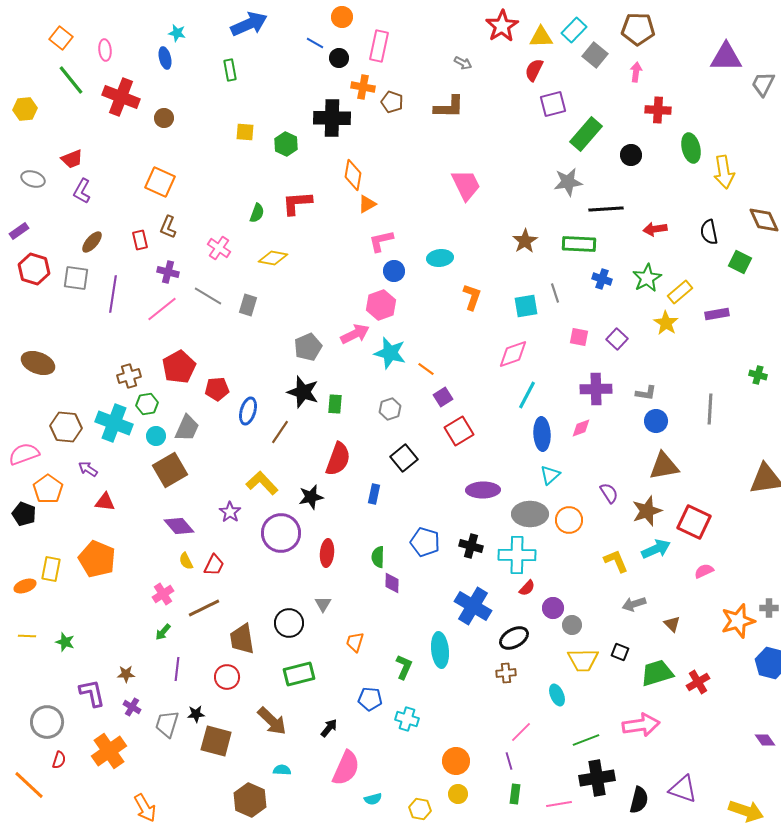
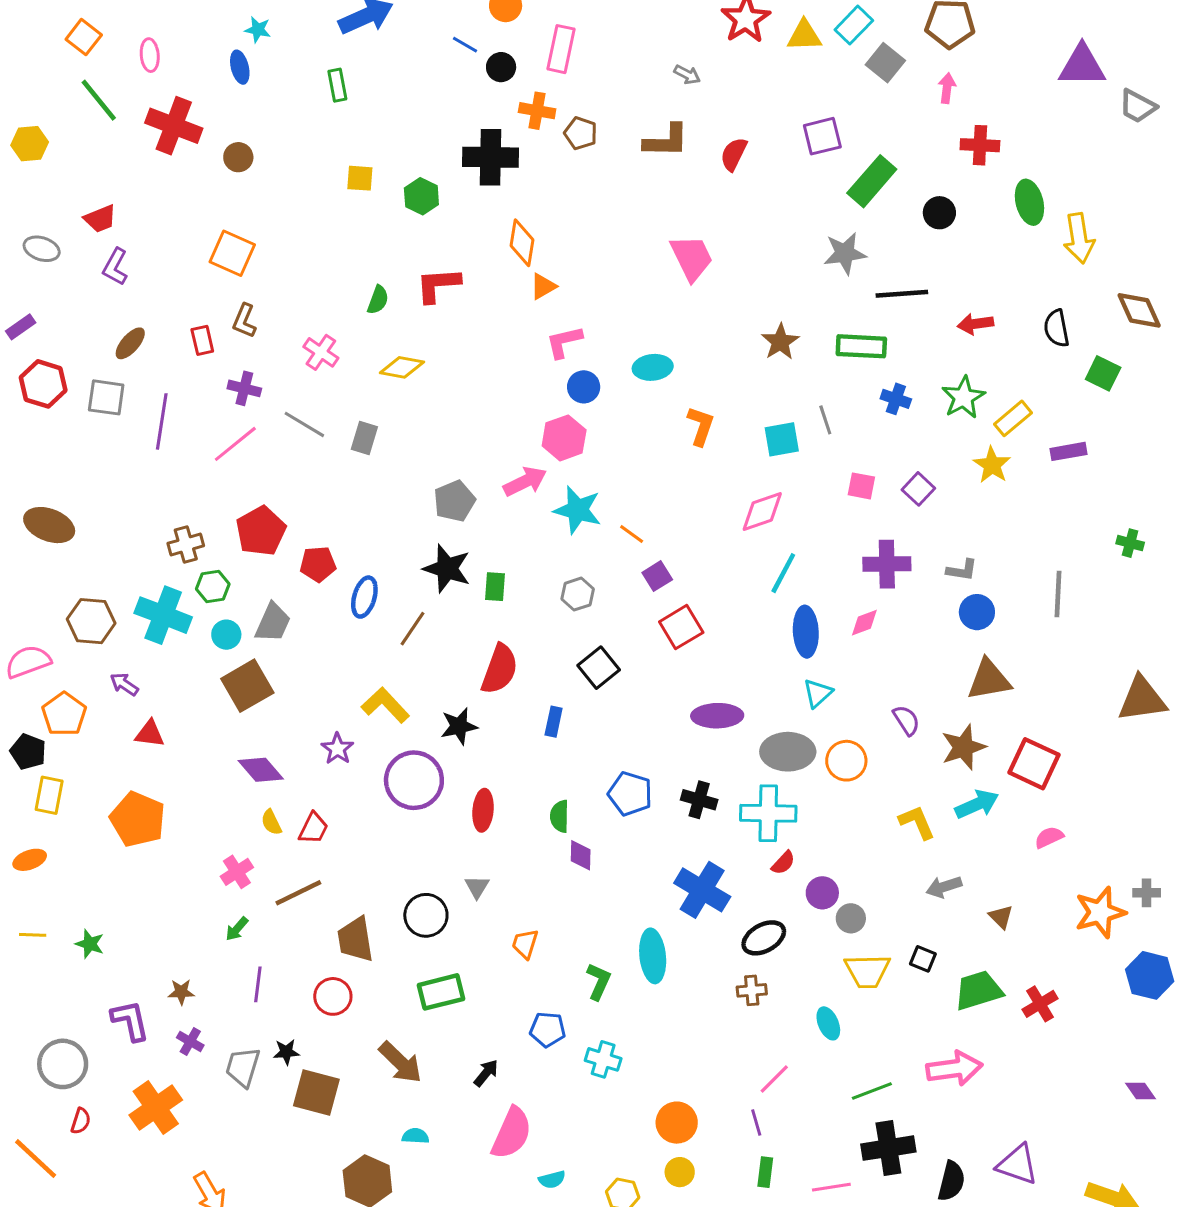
red semicircle: (534, 70) -> (734, 154), moved
gray trapezoid: (763, 84) -> (1138, 106), turned -88
yellow rectangle: (51, 569) -> (49, 795), moved

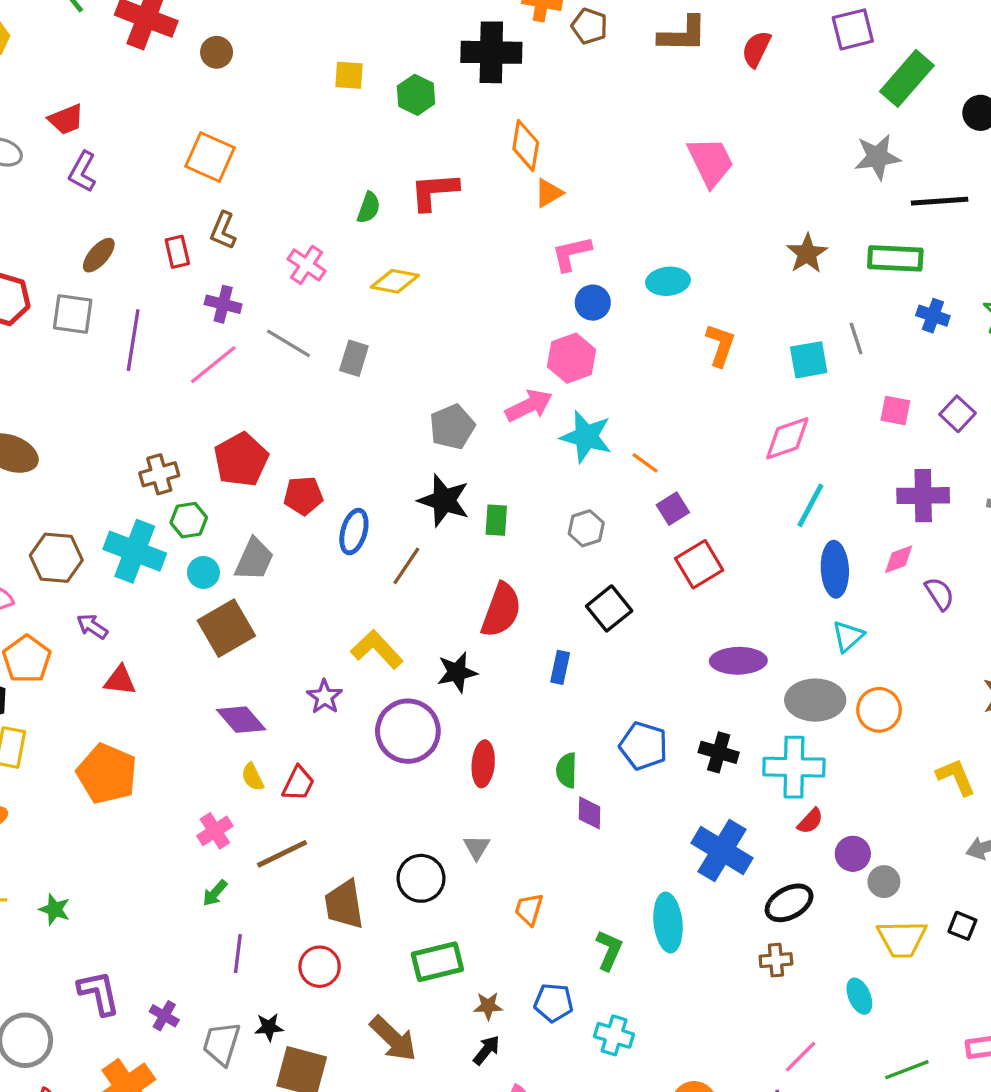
purple semicircle: (906, 720) -> (940, 594), moved
brown star: (181, 992) -> (488, 1006), moved

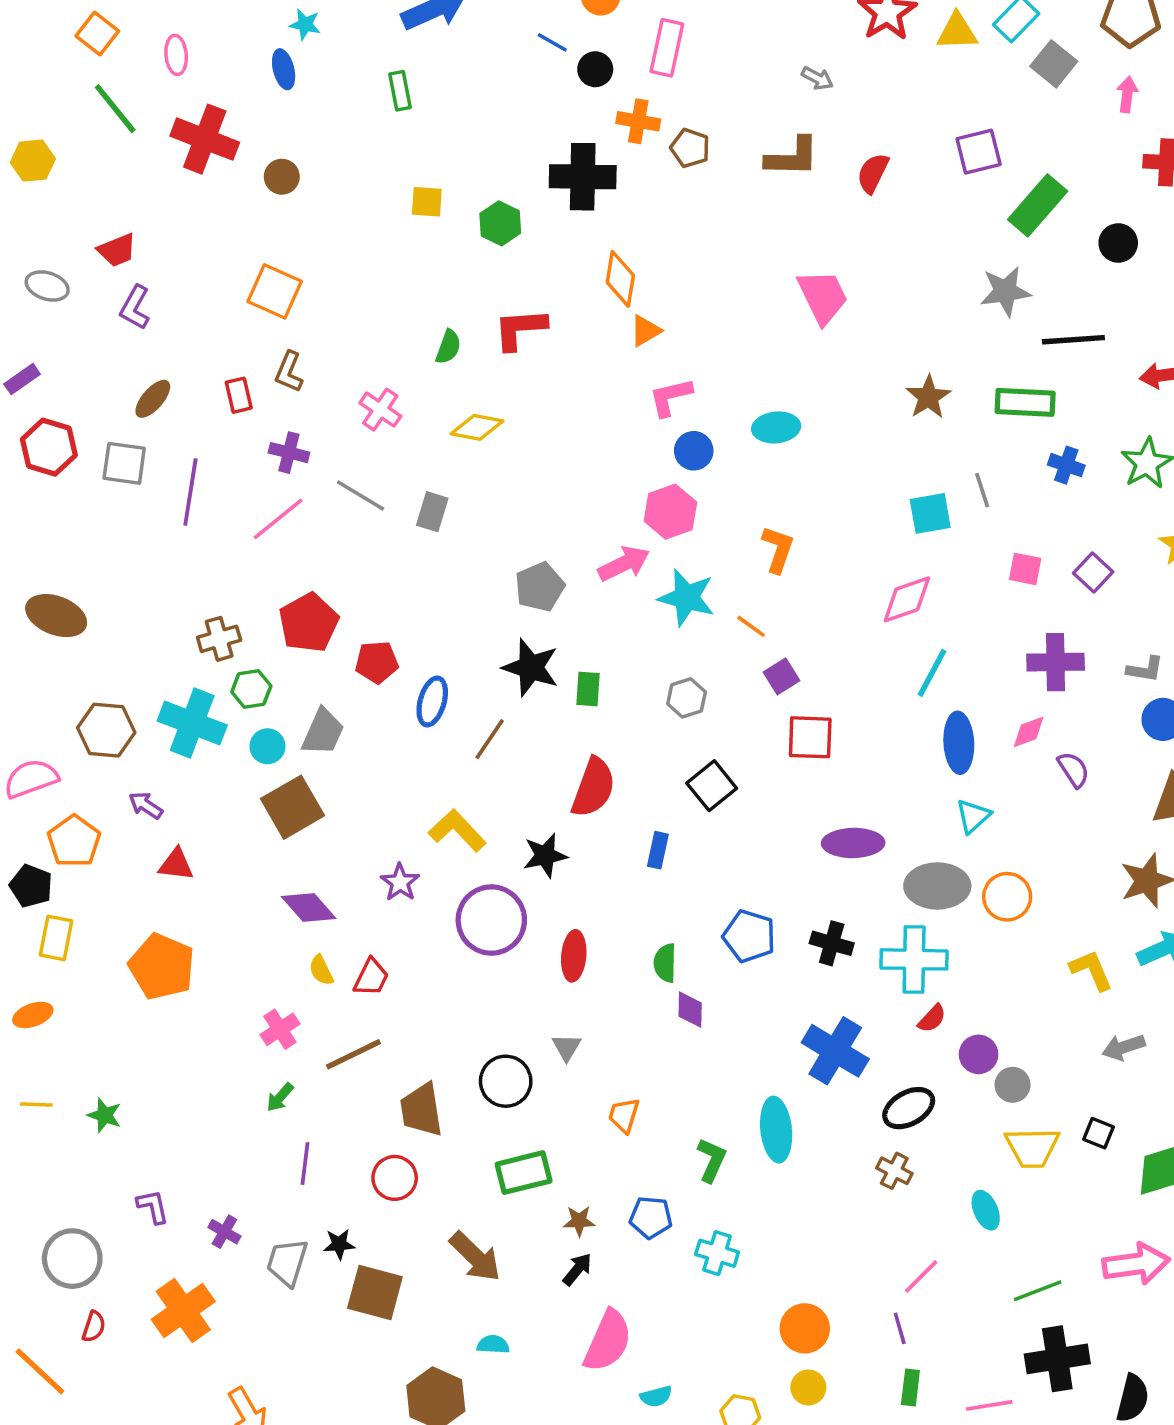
orange L-shape: (720, 345) -> (778, 549), moved
red square: (699, 564) -> (810, 737), turned 33
brown cross: (776, 960) -> (894, 1171), turned 32
purple L-shape: (99, 993) -> (153, 1207), size x0.7

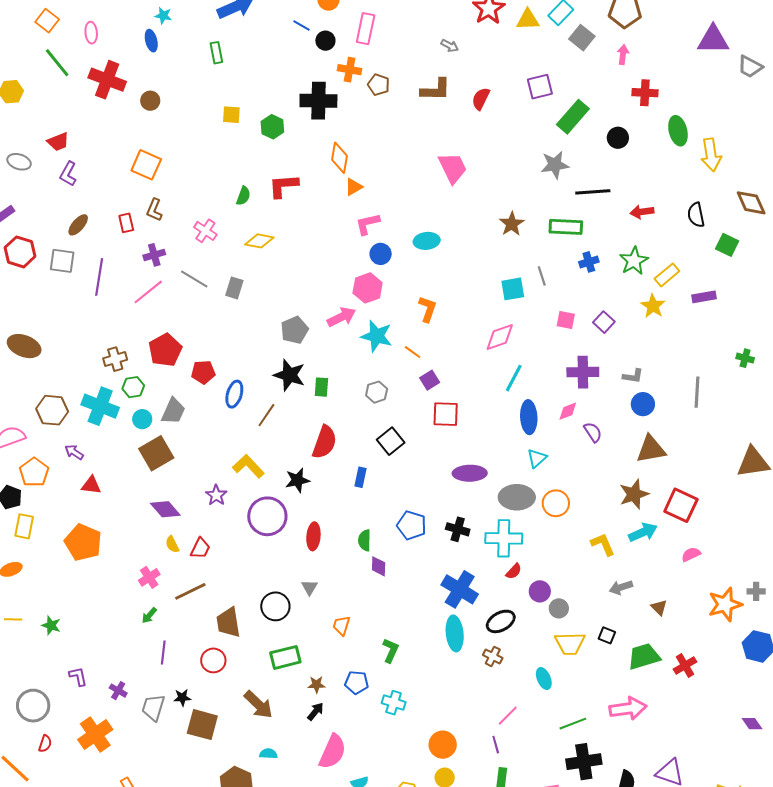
purple cross: (289, 453) -> (154, 255), turned -30
blue cross: (1066, 465) -> (589, 262), turned -36
cyan ellipse: (776, 1130) -> (455, 633), moved

